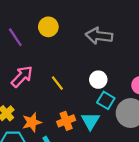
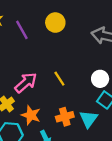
pink arrow: (22, 77) -> (26, 83), moved
orange star: (32, 122) -> (31, 115), turned 30

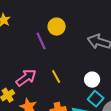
purple line: (22, 30) -> (41, 41), moved

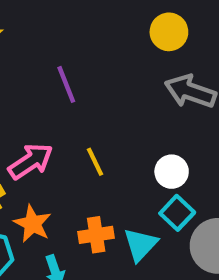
yellow circle: (57, 27) -> (169, 32), moved

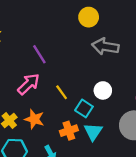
pink arrow: (31, 161) -> (29, 84), moved
cyan square: (177, 213) -> (84, 108), moved
orange star: (32, 224) -> (34, 119), moved

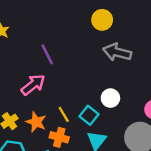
yellow line: (62, 92) -> (64, 114), moved
orange cross: (69, 131) -> (59, 137), moved, turned 30

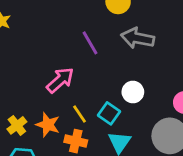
purple line: (47, 54) -> (90, 43), moved
pink arrow: (33, 85) -> (60, 80), moved

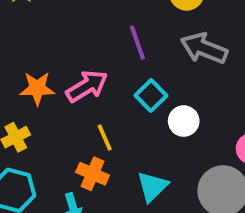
cyan square: (109, 113) -> (151, 96), moved
orange star: (48, 125) -> (37, 88), moved, turned -30

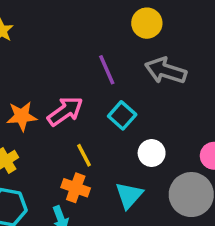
white circle: (184, 121) -> (152, 153), moved

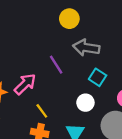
purple line: (107, 70) -> (56, 65), moved
cyan square: (122, 115) -> (98, 77), moved

